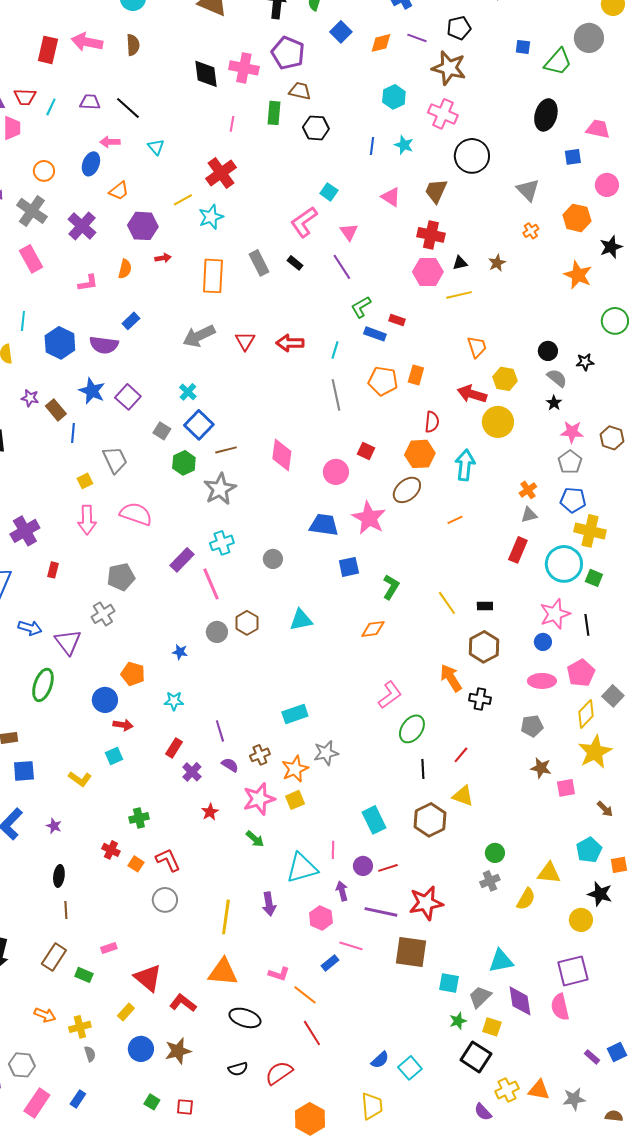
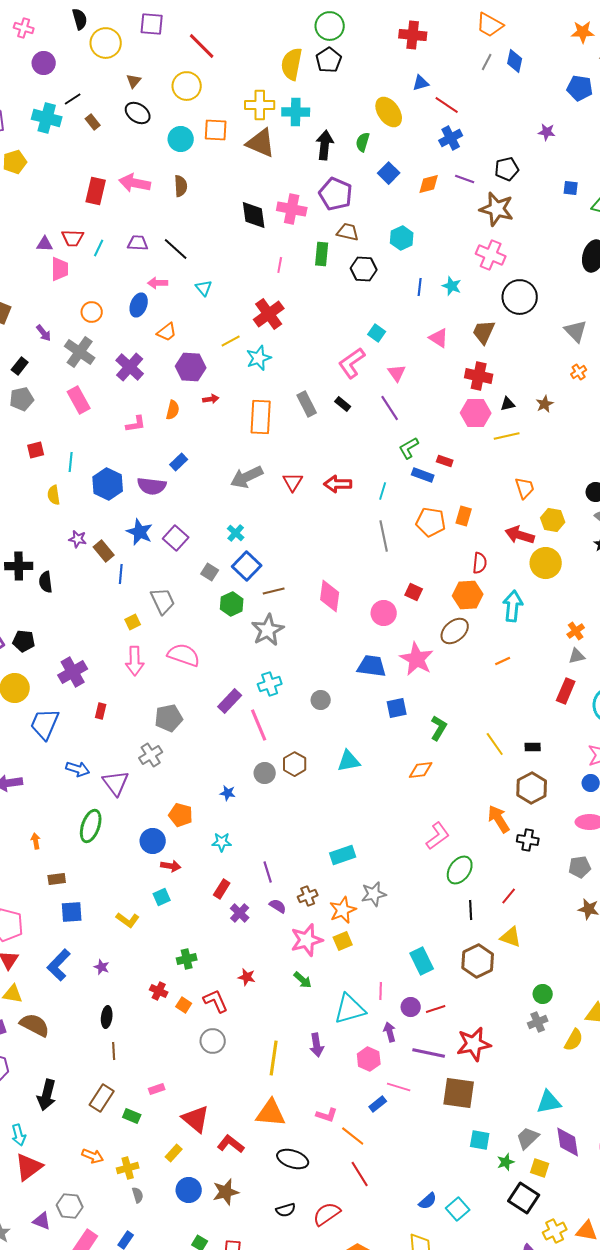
cyan hexagon: (394, 97) -> (402, 238), moved
red star: (210, 812) -> (247, 977), moved, turned -30
cyan square: (449, 983) -> (480, 1140), moved

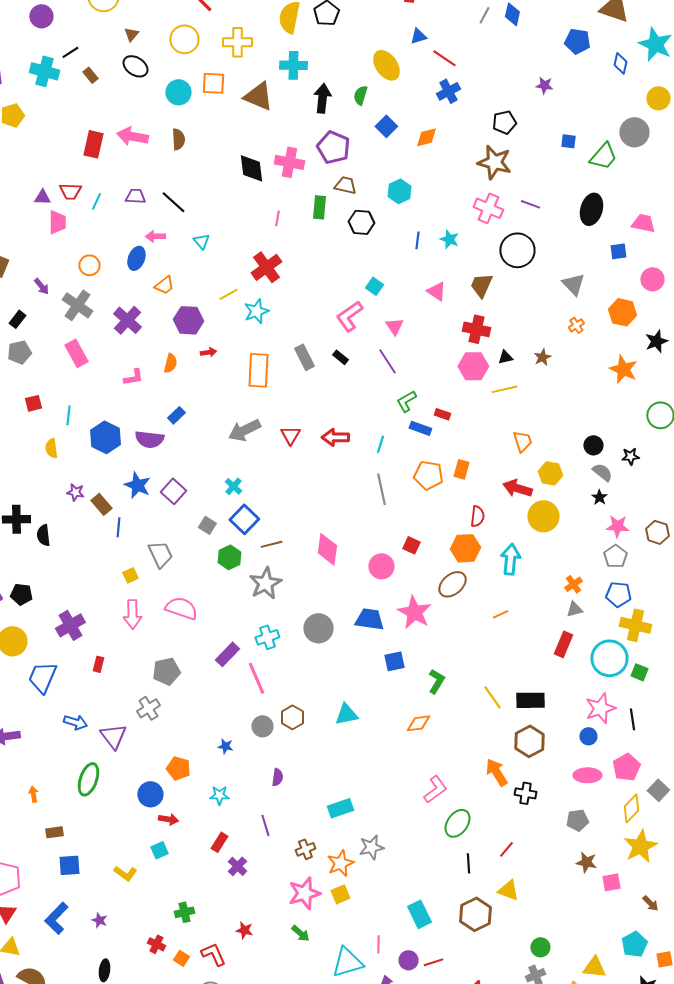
yellow cross: (260, 105) -> (237, 42), moved
purple line: (465, 179) -> (530, 204), moved
gray circle: (321, 700) -> (318, 628), moved, size x1.5
black rectangle: (533, 747) -> (530, 700), size x1.8
purple semicircle: (278, 906) -> (277, 777), moved, turned 66

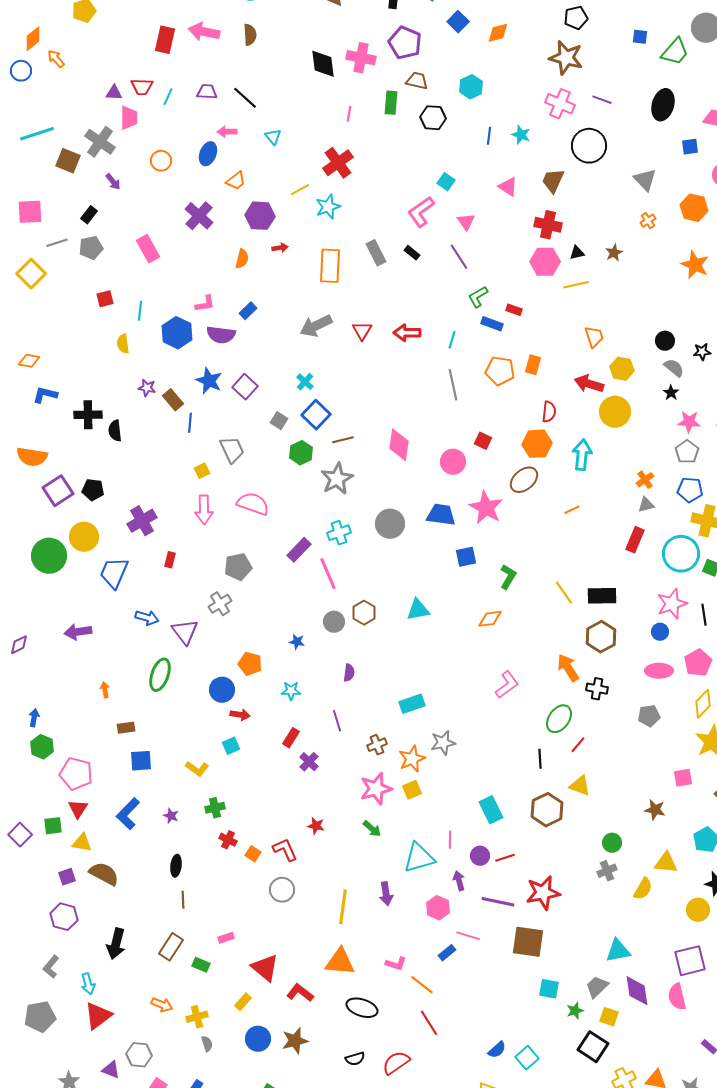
gray cross: (77, 305) -> (100, 142), moved
pink L-shape: (133, 377) -> (205, 304), moved
green ellipse: (457, 823) -> (559, 719), moved
brown star: (586, 862) -> (655, 810), moved
green cross: (184, 912) -> (215, 808), moved

